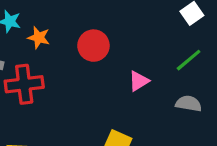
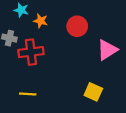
pink triangle: (139, 81) -> (107, 50), size x1.5

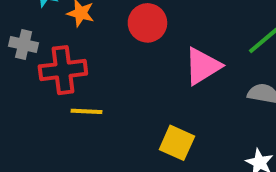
yellow line: (28, 94) -> (87, 111), moved

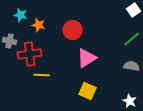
pink triangle: (203, 66) -> (87, 58), moved

